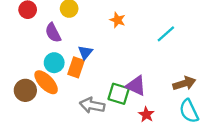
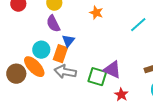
purple semicircle: (53, 33) -> (53, 24), moved
gray arrow: (92, 105) -> (65, 72), moved

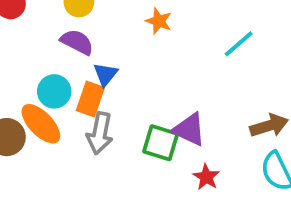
purple semicircle: (53, 24) -> (77, 42), turned 144
gray arrow: (65, 72) -> (100, 133), turned -90

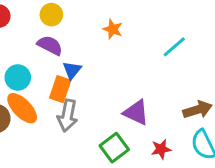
cyan circle: (54, 91) -> (18, 77), moved
green square: (161, 143) -> (114, 148), moved, turned 36
red star: (206, 177) -> (161, 149), moved, turned 30

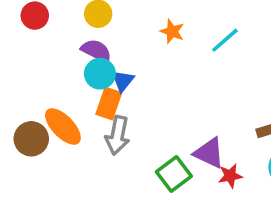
cyan line: (174, 47) -> (225, 40), moved
cyan circle: (18, 77) -> (100, 74), moved
purple triangle: (136, 113) -> (209, 153), moved

